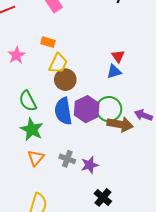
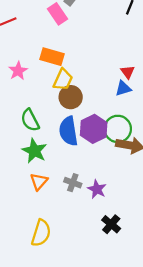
orange rectangle: (48, 42) -> (52, 57), size x1.5
purple star: (90, 165) -> (97, 189), turned -30

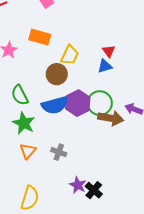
yellow trapezoid: (63, 80) -> (70, 55), moved
blue semicircle: (68, 131) -> (55, 105), turned -96
purple star: (97, 189) -> (78, 185), moved

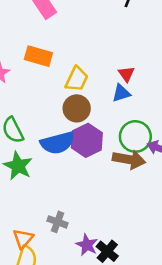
brown circle: (57, 74) -> (77, 108), moved
green circle: (100, 103) -> (135, 136), moved
orange triangle: (28, 151) -> (23, 239), moved
gray cross: (59, 152) -> (58, 222), moved

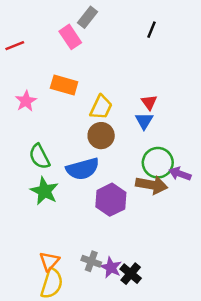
blue triangle: (121, 93) -> (144, 121), turned -42
purple hexagon: (87, 140) -> (111, 200), moved
gray cross: (58, 222) -> (91, 261), moved

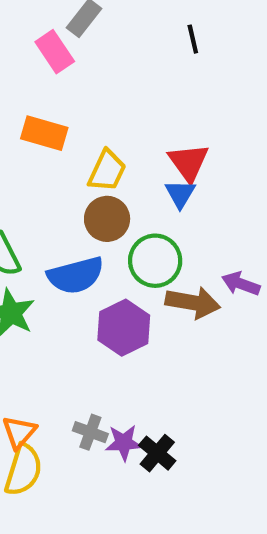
black line: (152, 30) -> (193, 39), turned -35
red triangle: (149, 102) -> (189, 162), size x1.5
green circle: (158, 163) -> (155, 261), moved
purple star: (111, 267) -> (124, 443), turned -30

